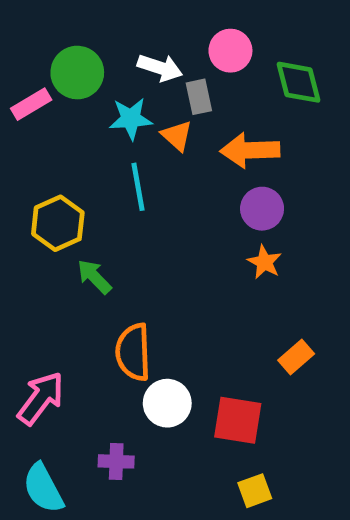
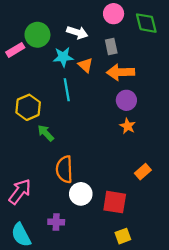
pink circle: (230, 51) -> (114, 14), moved
green diamond: (298, 82) -> (146, 23), moved
gray rectangle: (199, 97) -> (111, 46), moved

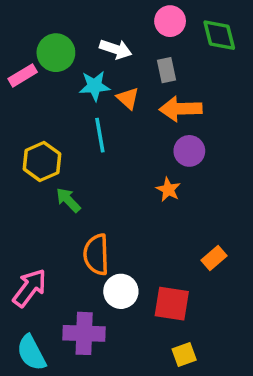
orange star: (128, 126) -> (168, 190), moved
purple cross: (56, 222) -> (84, 333), size x1.6

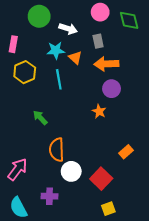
green circle: (56, 53) -> (39, 16), moved
pink rectangle: (23, 75) -> (13, 44), turned -49
yellow hexagon: (42, 161) -> (25, 72), moved
red square: (172, 304) -> (101, 179), turned 35
purple cross: (84, 333) -> (49, 196), size x0.7

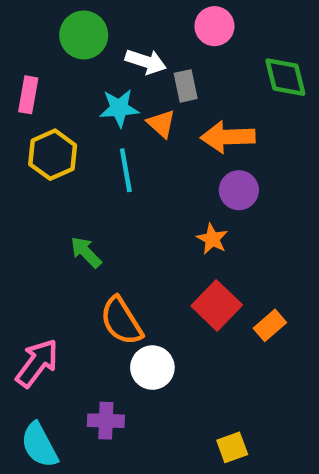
green diamond: (129, 20) -> (285, 77), moved
gray rectangle: (98, 41) -> (186, 86), moved
orange semicircle: (57, 150) -> (121, 321), turned -30
red square: (101, 179) -> (217, 305), moved

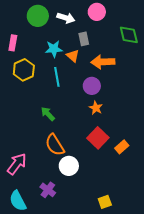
white arrow: (146, 62) -> (66, 18), moved
purple circle: (239, 190) -> (92, 86), moved
green arrow: (86, 252) -> (48, 114), moved
purple cross: (106, 421) -> (48, 190), turned 35

